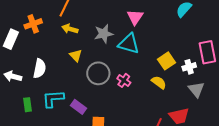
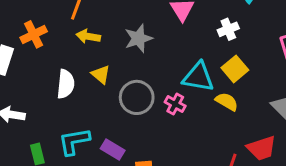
cyan triangle: (129, 44) -> (198, 77), moved
white cross: (189, 67) -> (228, 29), moved
white semicircle: (40, 69) -> (66, 84), moved

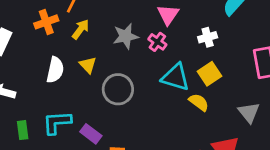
orange cross: (34, 34) -> (46, 22), moved
yellow arrow: (88, 36) -> (81, 29), turned 110
pink cross: (175, 104) -> (157, 42), moved

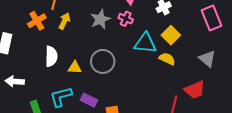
yellow triangle: (88, 65) -> (75, 68), moved, turned -32

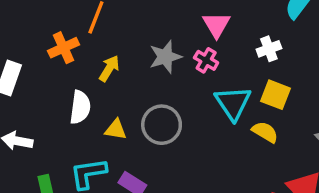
yellow arrow: (64, 21) -> (109, 68), moved
yellow square: (171, 35) -> (275, 95), turned -30
cyan triangle: (145, 43) -> (233, 103), turned 45

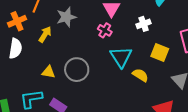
gray star: (165, 57) -> (66, 17), moved
yellow square: (275, 95) -> (160, 52), moved
white semicircle: (80, 107) -> (15, 48), moved

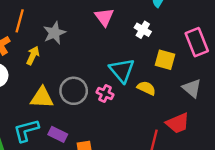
white cross: (144, 24) -> (143, 30), turned -32
pink cross: (105, 30) -> (105, 94), moved
yellow triangle: (48, 72) -> (42, 98), size x1.5

